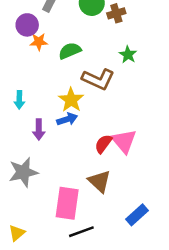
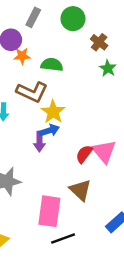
brown cross: (116, 13) -> (99, 42), moved, turned -35
green semicircle: (70, 51) -> (52, 65), turned 30
brown L-shape: (98, 79) -> (32, 92), moved
purple arrow: (39, 130) -> (39, 142), moved

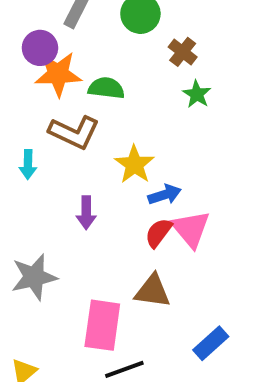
orange star: (22, 56) -> (58, 74), size x1.6
yellow star: (53, 112) -> (134, 164), moved
blue arrow: (49, 130) -> (165, 195), moved
brown triangle: (80, 190) -> (153, 291), turned -35

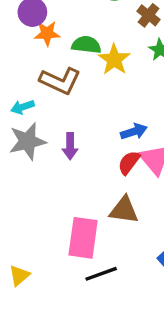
orange star: (58, 74) -> (47, 33), size x0.7
cyan arrow: (28, 164) -> (23, 107), turned 70
yellow star: (134, 164) -> (114, 60), moved
gray star: (34, 277) -> (27, 141), moved

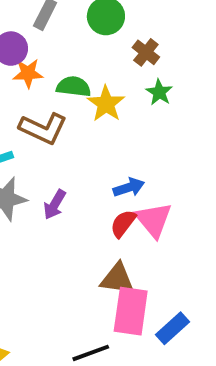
purple arrow: (70, 146) -> (55, 205), turned 30
pink rectangle: (83, 238) -> (131, 311), moved

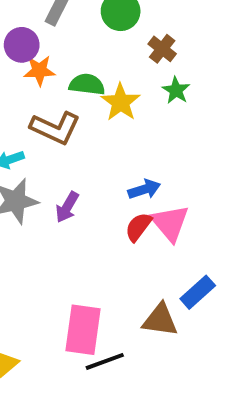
brown triangle: (117, 279) -> (160, 320), moved
pink rectangle: (131, 311) -> (83, 330), moved
blue rectangle: (173, 328) -> (198, 292), moved

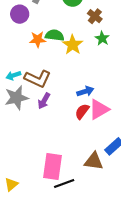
orange star: (39, 71) -> (38, 39), moved
brown L-shape: (55, 128) -> (38, 79), moved
pink triangle: (170, 223) -> (99, 109), turned 40

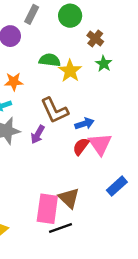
orange star: (38, 39) -> (14, 82), moved
brown L-shape: (38, 79) -> (54, 110), moved, turned 40
pink triangle: (99, 109) -> (100, 144), turned -35
brown triangle: (94, 161) -> (69, 198), moved, turned 36

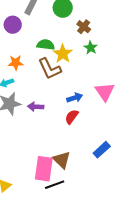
brown L-shape: (54, 110) -> (50, 69), moved
purple arrow: (38, 134) -> (36, 107), turned 63
pink triangle: (100, 144) -> (105, 92), moved

